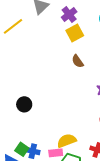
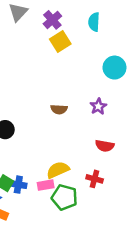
brown semicircle: (78, 61) -> (59, 109), moved, turned -48

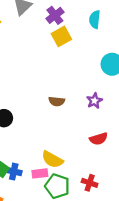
red semicircle: (105, 146) -> (99, 139), turned -30
yellow semicircle: (58, 170) -> (52, 159), turned -130
red cross: (95, 179) -> (90, 183), moved

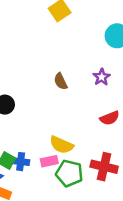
brown semicircle: (57, 101) -> (61, 81), turned 63
red cross: (90, 183) -> (104, 167), size x1.5

